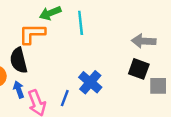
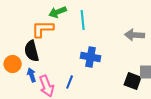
black square: (139, 69) -> (133, 81), moved
blue cross: (90, 82) -> (91, 57), moved, turned -30

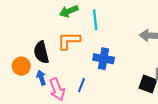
orange L-shape: (43, 29) -> (69, 41), moved

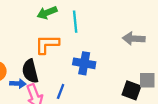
black semicircle: (41, 52) -> (30, 71), moved
blue arrow: (41, 78) -> (18, 84), turned 112

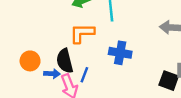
blue line: (61, 91) -> (84, 75), moved

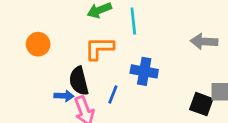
orange circle: (30, 61) -> (38, 44), moved
blue line: (84, 75) -> (113, 95), moved

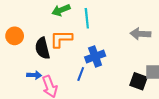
blue cross: (144, 71) -> (95, 57), turned -30
black semicircle: (79, 81) -> (42, 48), moved
blue line: (113, 95) -> (81, 74), moved

